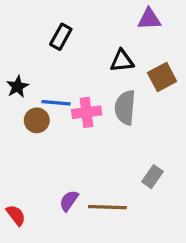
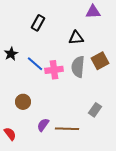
brown square: (162, 77) -> (100, 61), moved
blue line: (56, 103) -> (35, 64), turned 36
brown circle: (37, 120) -> (23, 102), moved

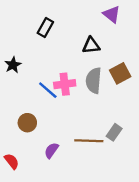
purple triangle: (93, 12) -> (112, 14), turned 42
blue line: (35, 64) -> (48, 90), moved
brown line: (67, 129) -> (89, 141), moved

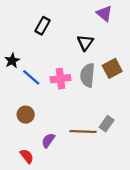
black triangle: (91, 46) -> (85, 43), turned -48
blue line: (48, 90) -> (31, 77), moved
red semicircle: (12, 161) -> (27, 156), moved

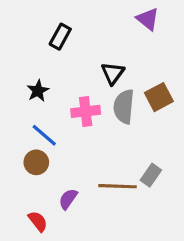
black triangle: (85, 43) -> (113, 73), moved
black star: (12, 61) -> (38, 91), moved
blue line: (31, 77) -> (44, 135), moved

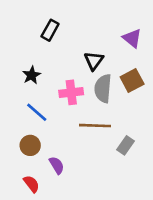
purple triangle: (148, 19) -> (132, 38), moved
brown circle: (36, 162) -> (30, 145), moved
brown line: (117, 186) -> (95, 126), moved
purple semicircle: (68, 199) -> (57, 165), turned 114

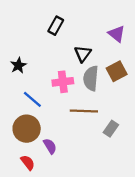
black rectangle: (50, 30) -> (56, 26), moved
black star: (31, 75) -> (18, 65), moved
brown circle: (30, 145) -> (27, 129), size x1.5

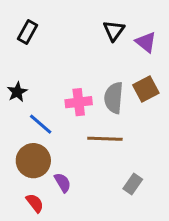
black rectangle: (56, 26) -> (27, 32), moved
black triangle: (83, 54) -> (114, 31), moved
black star: (18, 65) -> (17, 92), moved
gray rectangle: (111, 129) -> (133, 184), moved

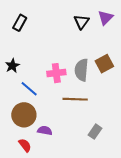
purple triangle: (146, 42) -> (105, 18), moved, turned 35
purple semicircle: (63, 183) -> (45, 131), turned -48

